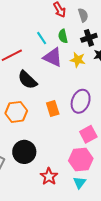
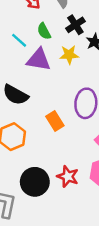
red star: (49, 176) -> (68, 176), moved

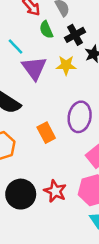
green semicircle: (44, 31) -> (46, 30), moved
purple triangle: (39, 60) -> (34, 68), turned 40

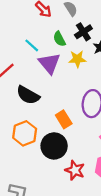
green semicircle: (46, 30) -> (59, 39), moved
black circle: (21, 194) -> (54, 146), moved

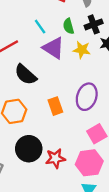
purple triangle: (49, 63) -> (53, 48), turned -30
black circle: (54, 146) -> (29, 149), moved
red star: (75, 170) -> (55, 158), turned 30

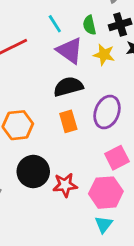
black semicircle: (26, 75) -> (68, 87), moved, turned 120

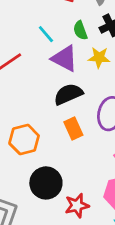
red star: (65, 185) -> (77, 206), moved

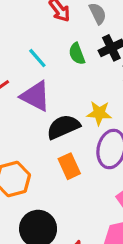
yellow star: (99, 57) -> (99, 113), moved
purple triangle: (65, 58) -> (35, 96), moved

